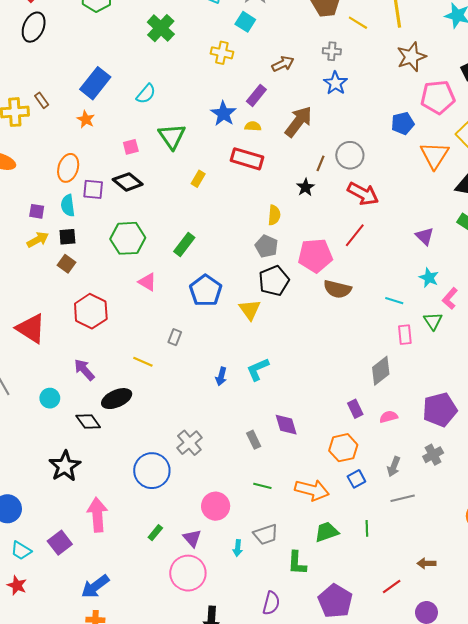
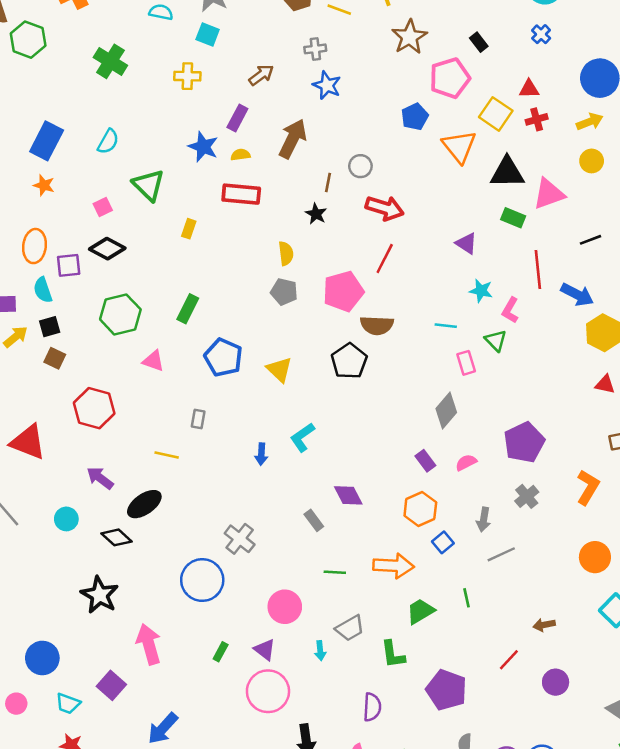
gray circle: (350, 155) -> (360, 166), size x0.7
black pentagon: (274, 281) -> (349, 361), moved

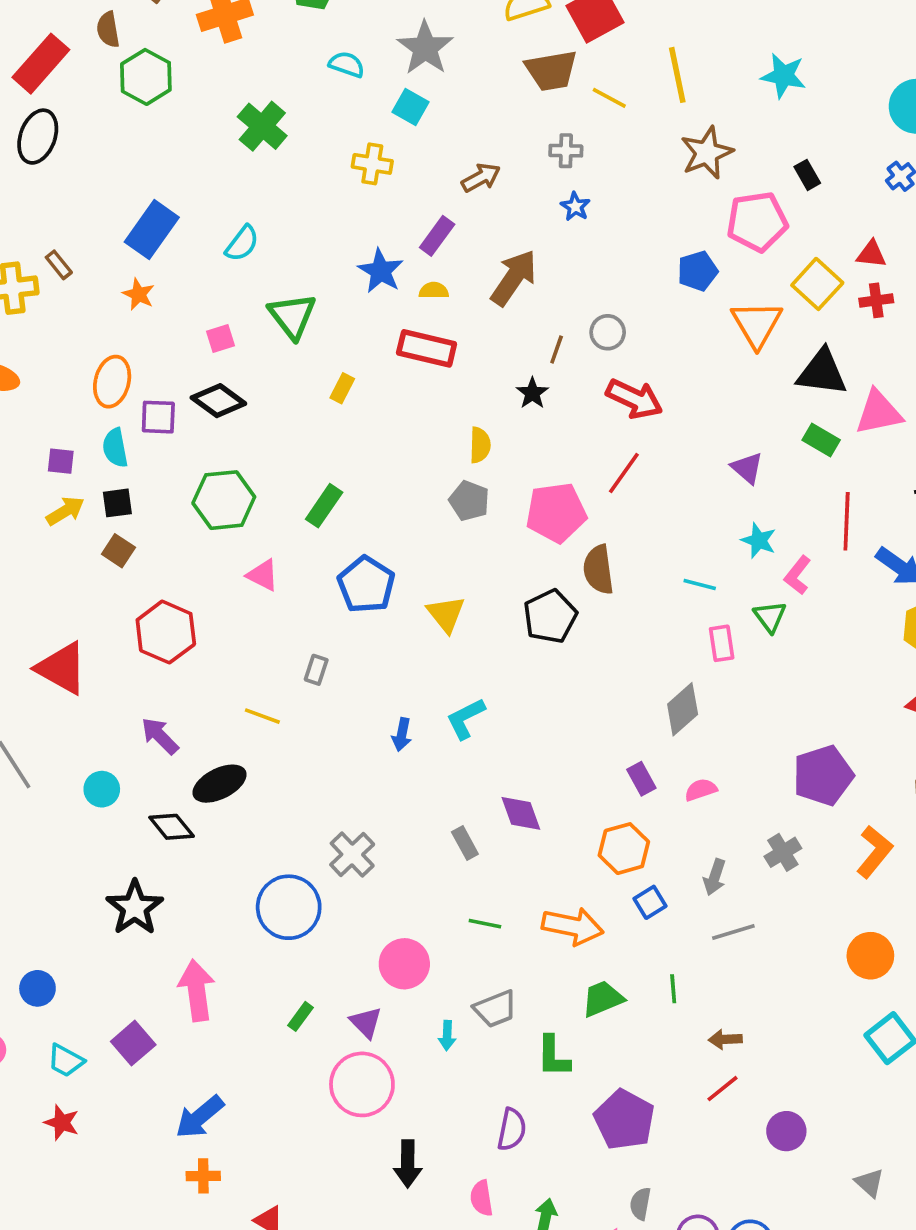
blue star: (327, 85) -> (575, 207), size x0.7
brown semicircle: (377, 325) -> (598, 570), turned 72
purple pentagon: (524, 442) -> (823, 775), moved
brown arrow: (544, 625) -> (725, 1039), moved
blue circle: (42, 658) -> (37, 988), size x0.7

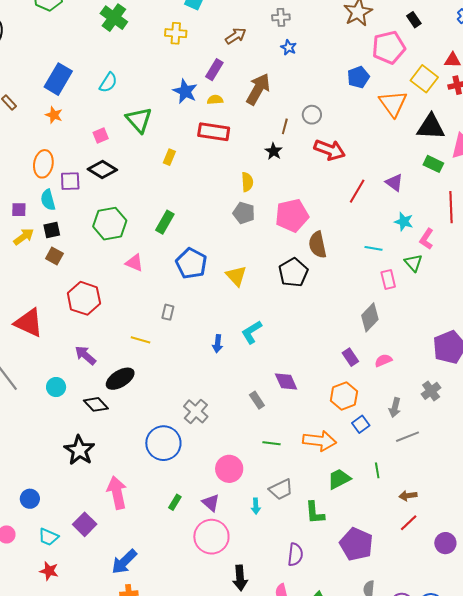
red line: (624, 473) -> (357, 191), moved

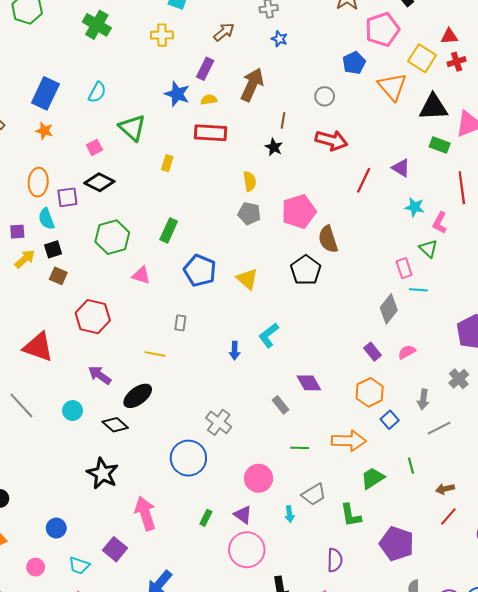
gray circle: (312, 115) -> (325, 96), moved
cyan line: (374, 248) -> (418, 290), moved

